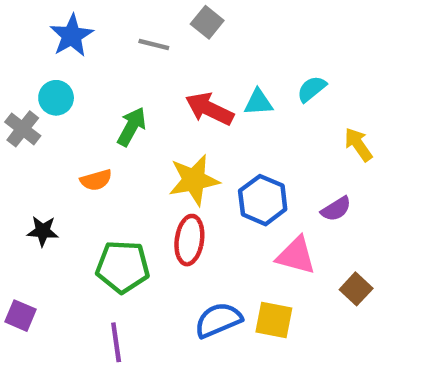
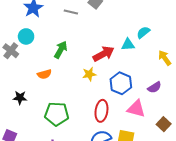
cyan triangle: (258, 102) -> (128, 45), moved
red arrow: (209, 109) -> (104, 54), moved, turned 125
yellow star: (194, 180) -> (89, 74), size x0.6
red ellipse: (189, 240) -> (101, 111), moved

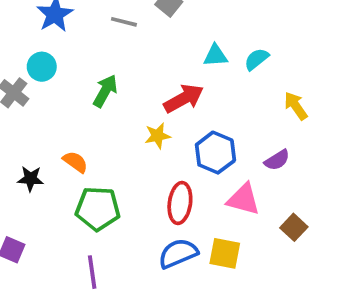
cyan triangle: (128, 45) -> (215, 55), moved
orange semicircle: (44, 74) -> (75, 162), moved, turned -128

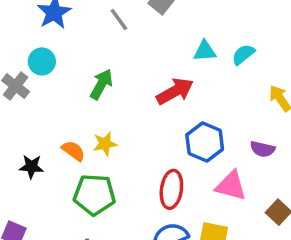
gray line: (124, 22) -> (119, 19), turned 40
yellow star: (158, 136) -> (105, 144), moved
purple semicircle: (277, 160) -> (263, 149), turned 45

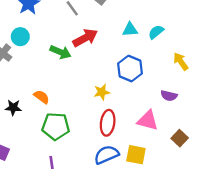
green arrow: (101, 84) -> (60, 52), turned 84
red arrow: (175, 91) -> (85, 38), moved
blue hexagon: (205, 142) -> (130, 69), moved
yellow star: (105, 144) -> (102, 92), moved

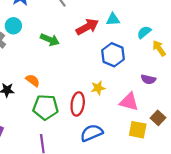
cyan semicircle: (156, 32) -> (144, 32), moved
red arrow: (85, 38) -> (87, 27), moved
yellow star: (102, 92) -> (98, 88), moved
red ellipse: (108, 123) -> (78, 104), moved
yellow square: (136, 155) -> (138, 130), moved

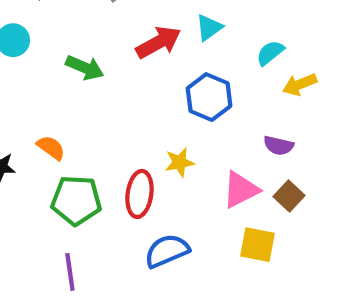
cyan triangle: (113, 19) -> (209, 28), turned -32
yellow arrow: (159, 48) -> (300, 84), turned -77
pink triangle: (129, 102) -> (241, 190), turned -42
brown square: (158, 118) -> (289, 196), moved

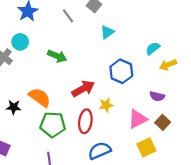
cyan triangle: (209, 28) -> (107, 32), moved
red arrow: (158, 42) -> (83, 89), moved
orange semicircle: (51, 148) -> (40, 97), size x1.5
yellow square: (257, 245) -> (146, 147), turned -36

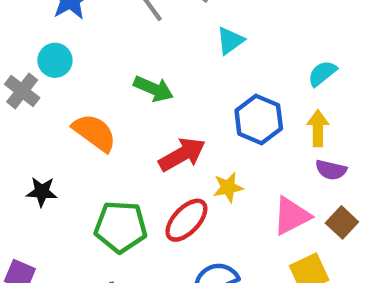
green arrow: (57, 56) -> (154, 89), moved
yellow arrow: (168, 65) -> (318, 128), moved, turned 112
orange semicircle: (40, 97) -> (94, 133), moved
red ellipse: (85, 121) -> (186, 220), turned 35

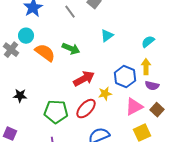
cyan triangle: (230, 41) -> (107, 36), moved
blue hexagon: (259, 119) -> (125, 77), moved
orange semicircle: (94, 133) -> (45, 53), moved

